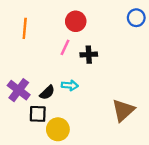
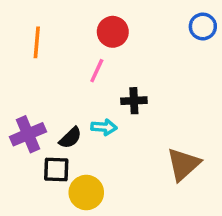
black cross: (89, 55) -> (134, 101), moved
purple cross: (19, 90) -> (28, 134), turned 30

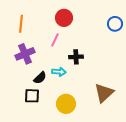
blue circle: (203, 26) -> (115, 24), moved
purple cross: (28, 134) -> (25, 54), moved
yellow circle: (86, 193) -> (66, 104), moved

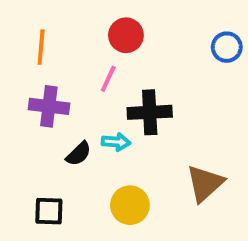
purple cross: (25, 54) -> (49, 106), turned 30
black cross: (76, 57) -> (150, 112), size x1.5
black square: (32, 96) -> (49, 211), moved

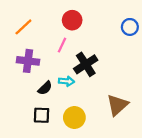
orange line: (41, 47) -> (23, 27), turned 42
black cross: (150, 112) -> (86, 64), turned -30
black square: (49, 211) -> (42, 115), moved

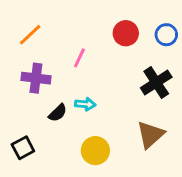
red circle: (72, 20) -> (126, 33), moved
black cross: (86, 64) -> (156, 82), moved
black square: (42, 115) -> (23, 148), moved, turned -30

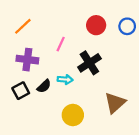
black cross: (156, 82) -> (89, 63), moved
black square: (23, 148) -> (21, 91), moved

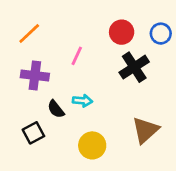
black cross: (89, 63) -> (134, 67), moved
black semicircle: (44, 86) -> (56, 109), turned 96
black square: (21, 91) -> (33, 133), moved

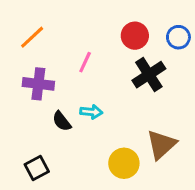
black square: (33, 133) -> (37, 168), moved
yellow circle: (92, 145) -> (124, 163), moved

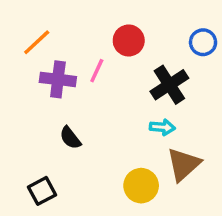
red circle: (135, 36) -> (129, 40), moved
purple cross: (38, 84) -> (58, 79), moved
cyan arrow: (91, 112) -> (162, 127), moved

